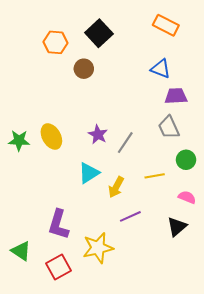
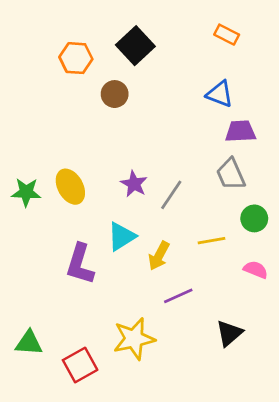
orange rectangle: (166, 25) -> (227, 35), size x0.7
purple L-shape: (58, 225) -> (80, 264), moved
black triangle: (177, 227) -> (229, 333), moved
green triangle: (21, 251) -> (29, 343), turned -30

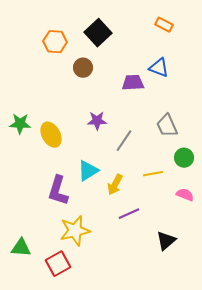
purple trapezoid: (240, 131) -> (133, 83), moved
purple star: (134, 184) -> (97, 121), moved, turned -30
green star: (26, 192) -> (20, 124), moved
yellow star: (134, 339) -> (75, 231), moved

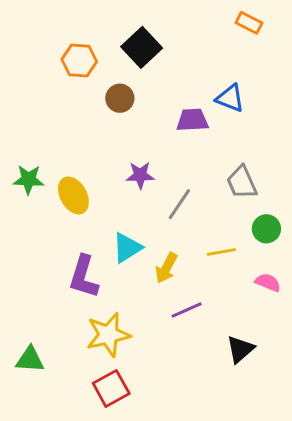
orange rectangle: (164, 25) -> (249, 23), moved
red square: (58, 264) -> (111, 388), moved

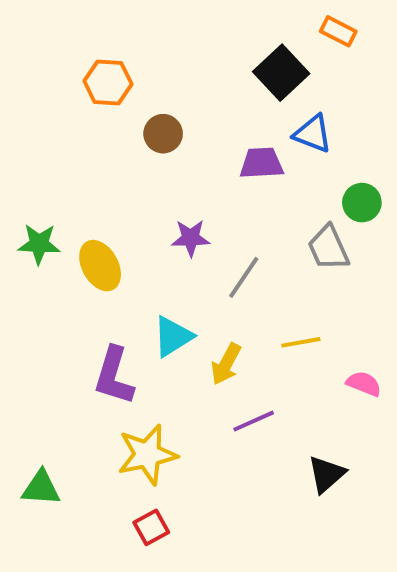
black square: (142, 47) -> (281, 73), moved
green circle: (266, 229) -> (362, 203), moved
red square: (111, 388) -> (151, 527), size x0.7

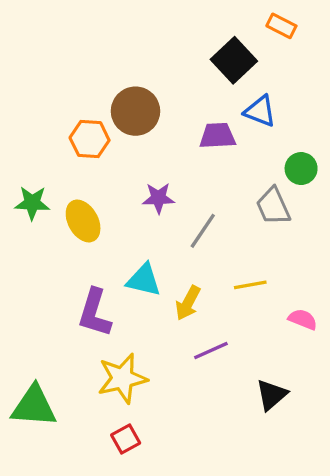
orange hexagon: (108, 82) -> (90, 139), moved
brown circle: (163, 134) -> (135, 111), size x1.5
cyan triangle: (173, 336) -> (144, 280), turned 45
green triangle: (41, 488) -> (34, 406), size x1.4

